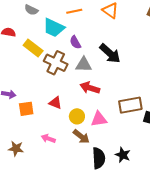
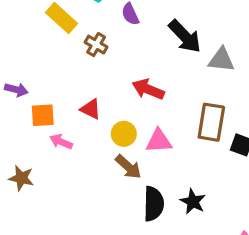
brown cross: (56, 63) -> (96, 45), size x0.6
gray triangle: (84, 65) -> (221, 60), moved
brown rectangle: (130, 105) -> (211, 122), turned -75
pink arrow: (48, 139) -> (61, 142), moved

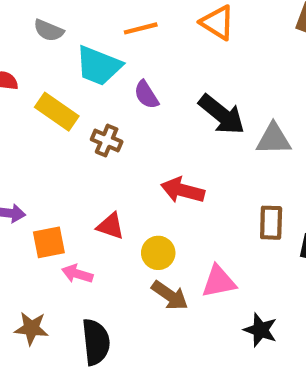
brown rectangle: (211, 122) -> (271, 223), size x0.7
pink triangle: (159, 141) -> (219, 282), moved
black semicircle: (154, 204) -> (96, 342), moved

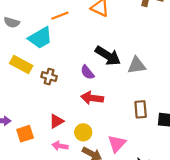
cyan trapezoid: (99, 66) -> (40, 38), turned -45
purple semicircle: (146, 95) -> (87, 72), moved
red triangle: (111, 226) -> (57, 121), turned -42
pink arrow: (77, 274) -> (60, 146), moved
pink triangle: (219, 282) -> (117, 144), turned -30

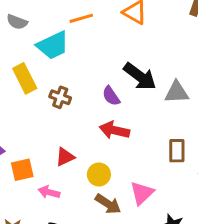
yellow rectangle: (21, 64) -> (25, 78), turned 30
pink arrow: (60, 146) -> (49, 192), moved

